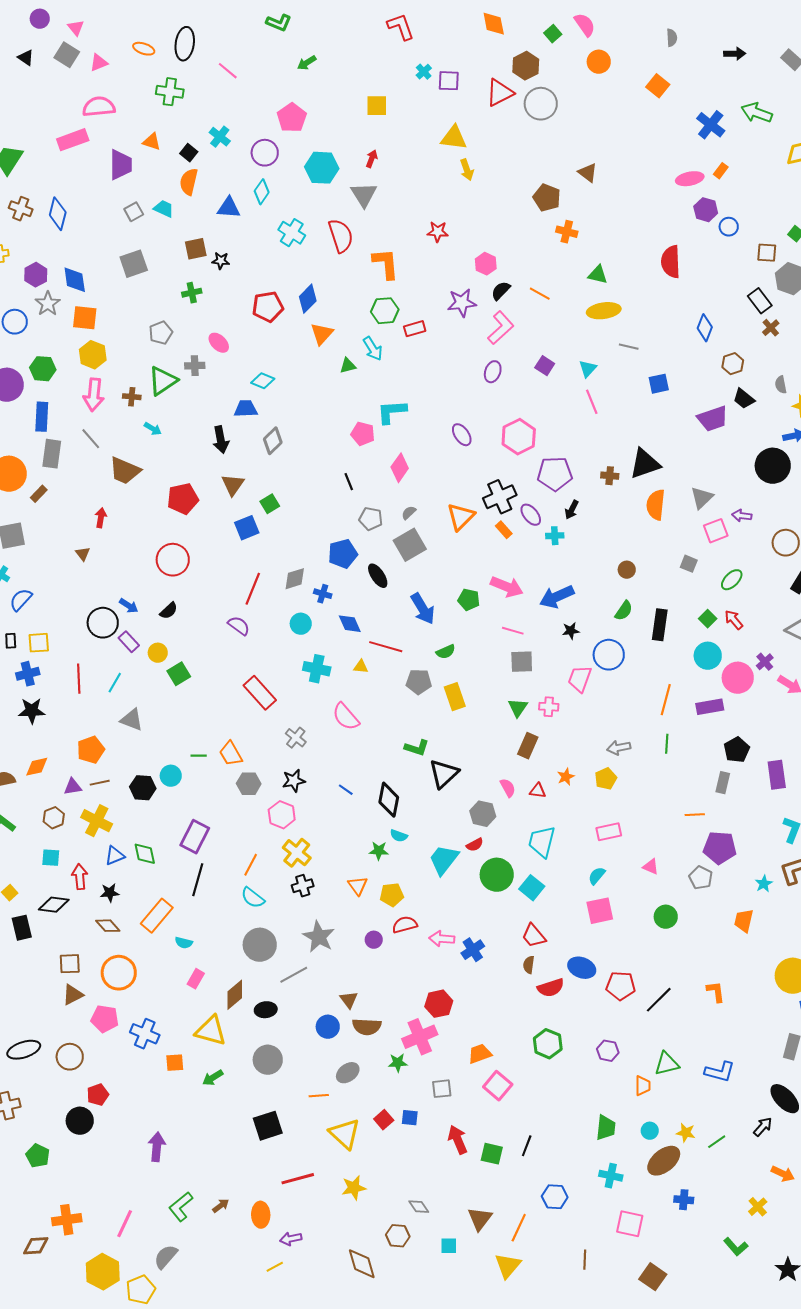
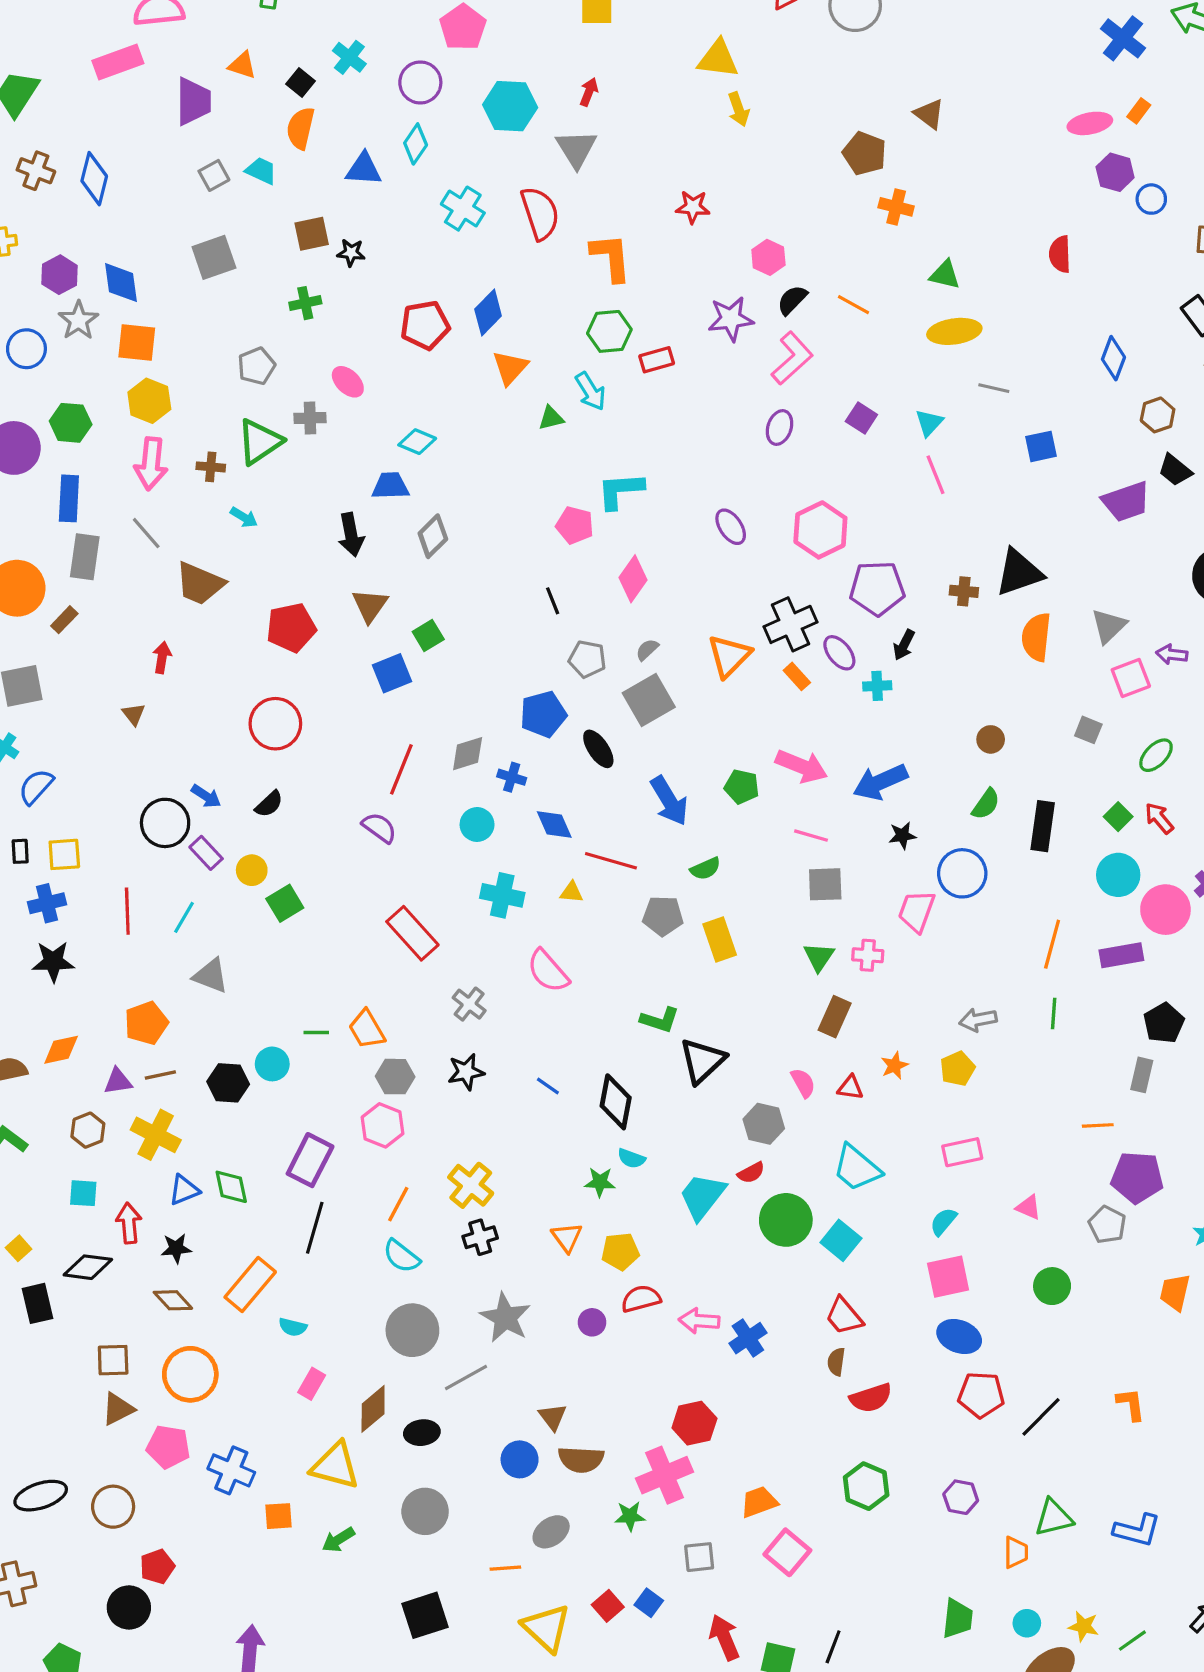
red semicircle: (671, 262) -> (1060, 254), size x0.7
pink hexagon: (282, 815) -> (382, 1125), moved
cyan trapezoid: (542, 842) -> (857, 1168), turned -64
blue ellipse: (582, 968) -> (959, 1337), moved
blue square: (410, 1118) -> (649, 1603), turned 30

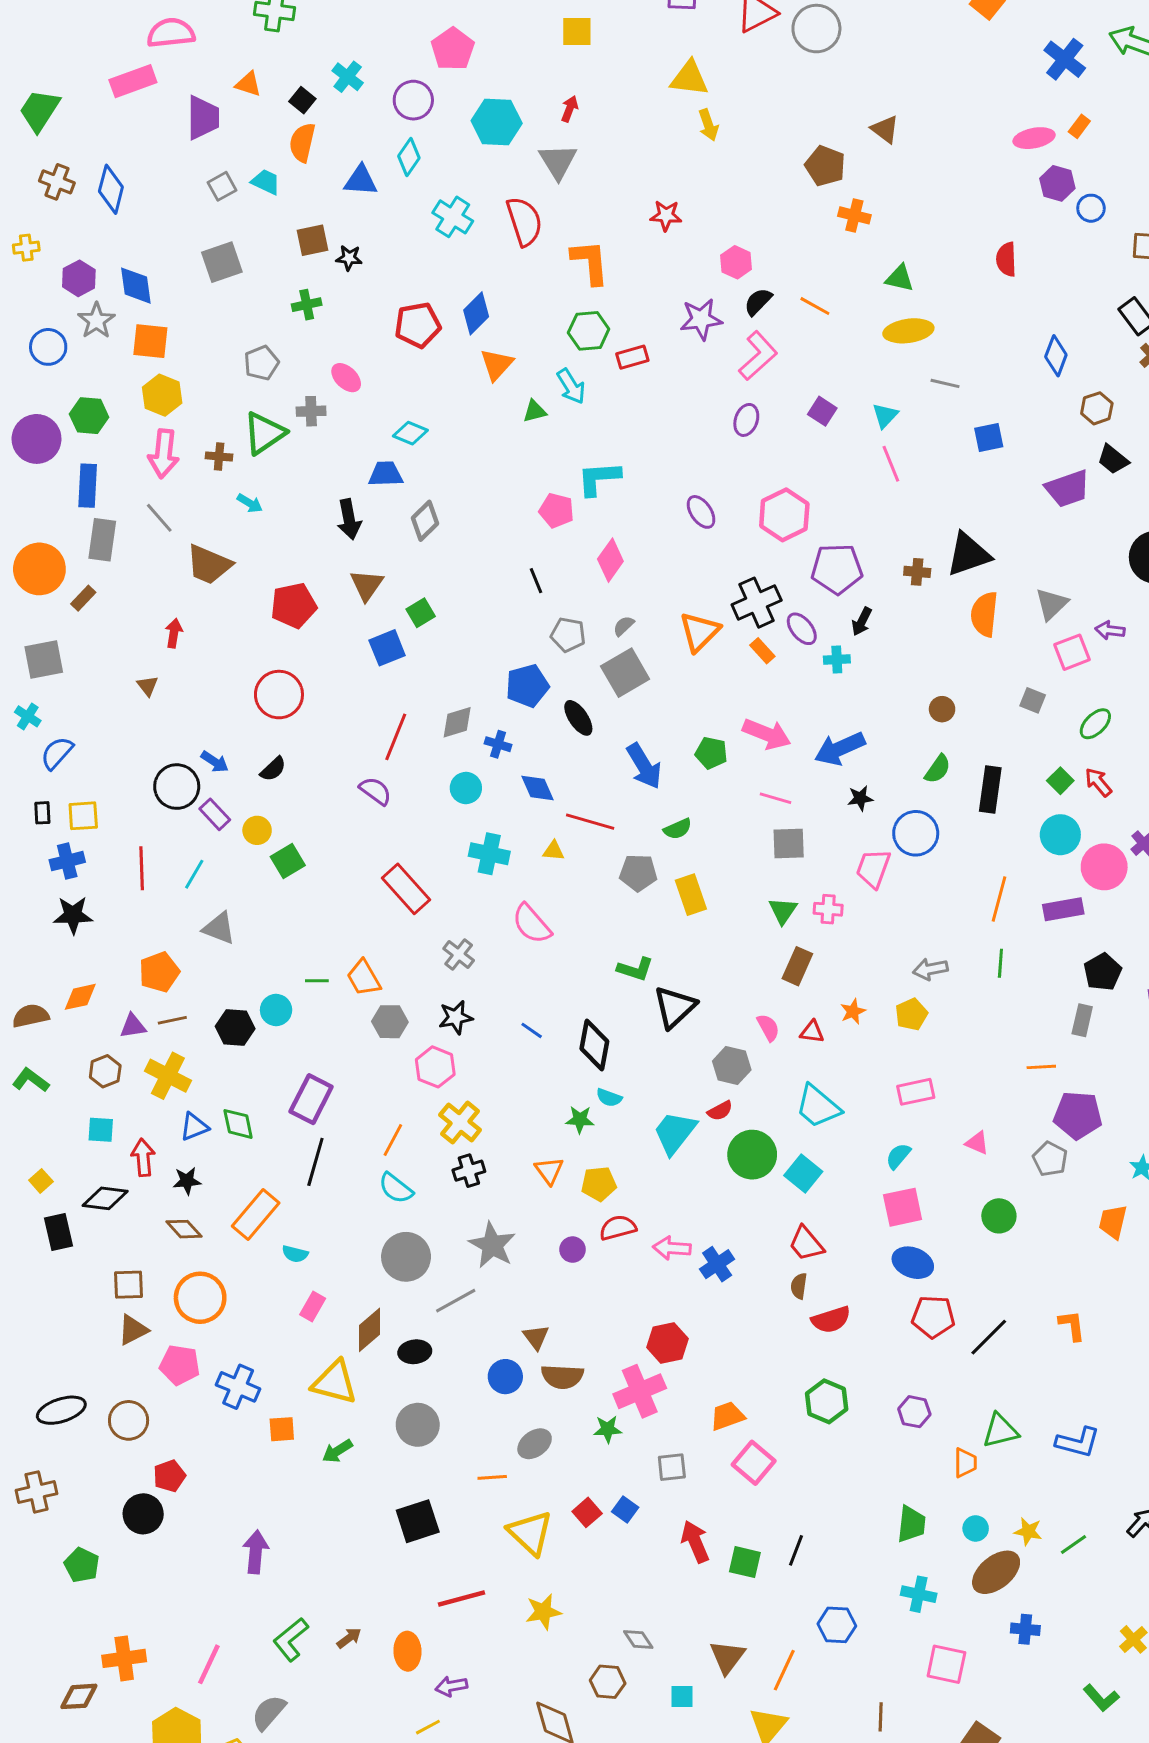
pink hexagon: (382, 1125) -> (435, 1067), moved

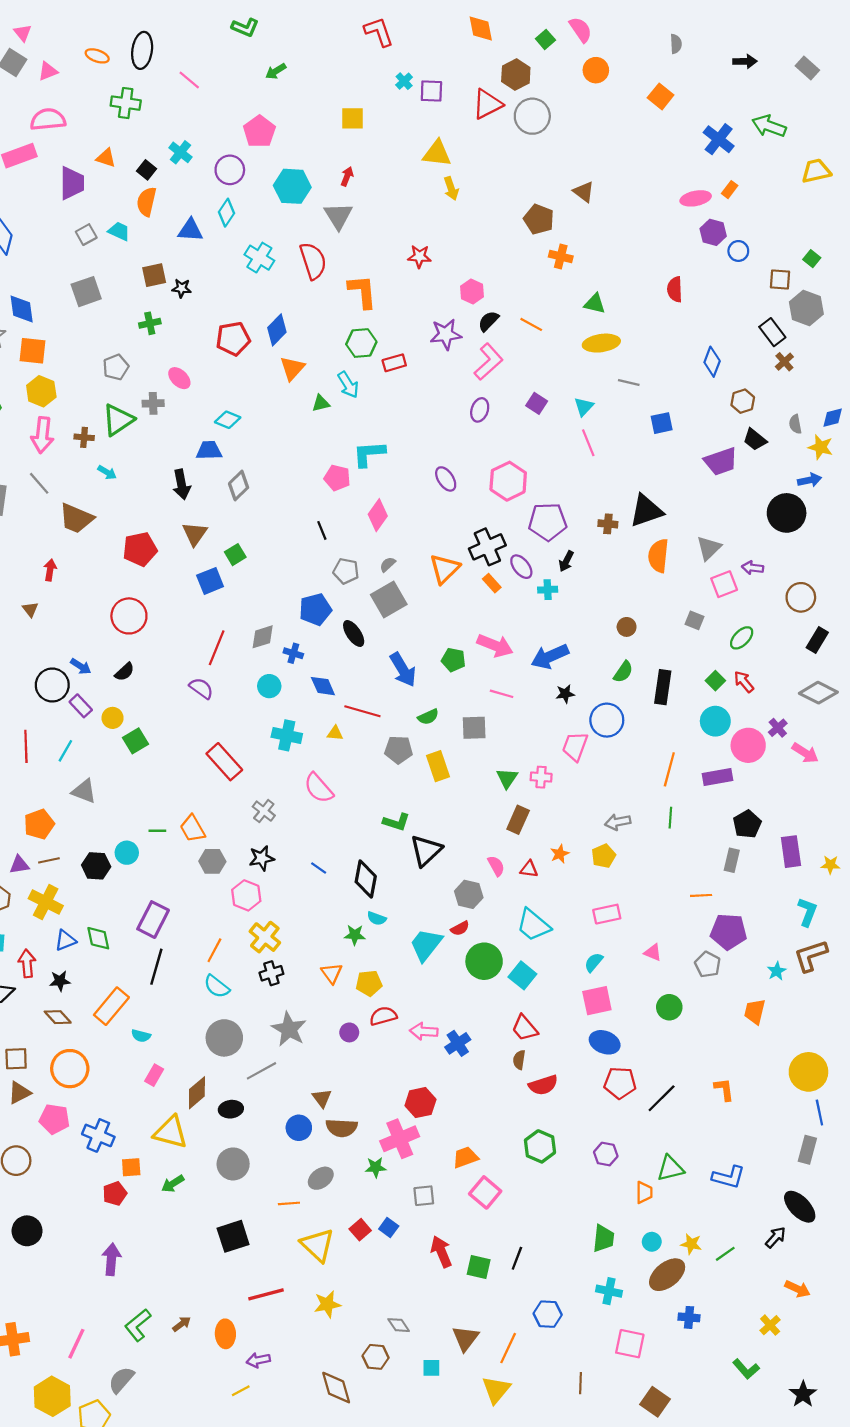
gray square: (789, 844) -> (474, 728), moved
red pentagon: (169, 1476) -> (115, 1194), moved

